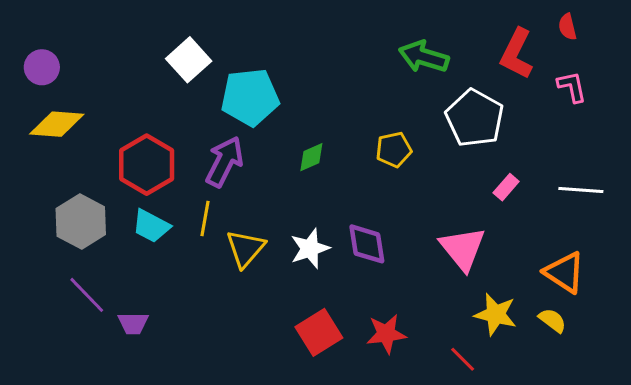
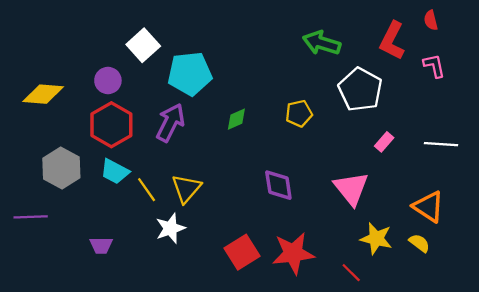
purple circle: (42, 67) -> (108, 80), moved
yellow line: (205, 219) -> (147, 190), moved, turned -45
white star: (310, 248) -> (170, 228), moved
purple line: (87, 295) -> (31, 217), moved, turned -48
red star: (386, 334) -> (293, 253), size x1.4

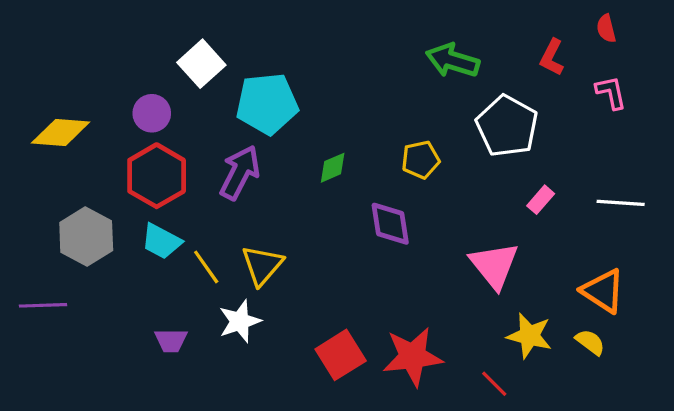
red L-shape: (392, 41) -> (552, 57), size x0.7
purple diamond: (278, 185) -> (390, 224), moved
purple trapezoid: (101, 245) -> (171, 341), moved

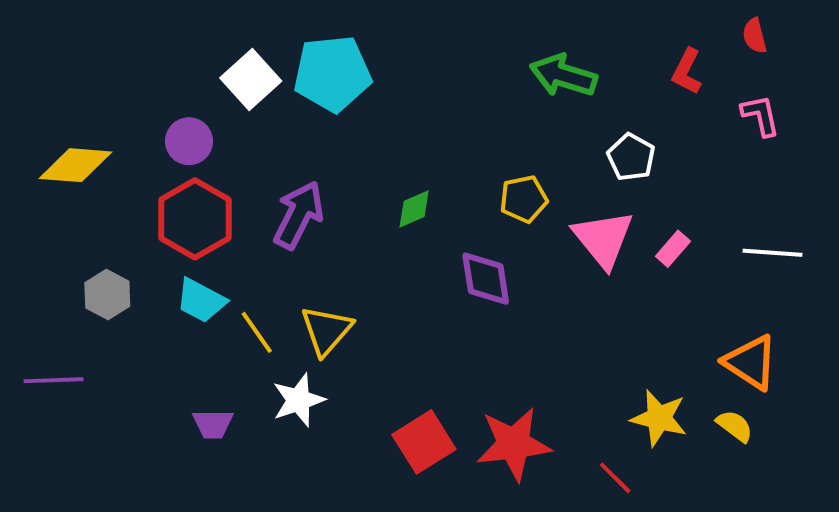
cyan pentagon: (267, 104) -> (332, 74), moved
white pentagon: (507, 126) -> (631, 157), size x0.6
gray hexagon: (86, 236) -> (107, 295), size x0.7
pink triangle: (494, 265) -> (603, 239), moved

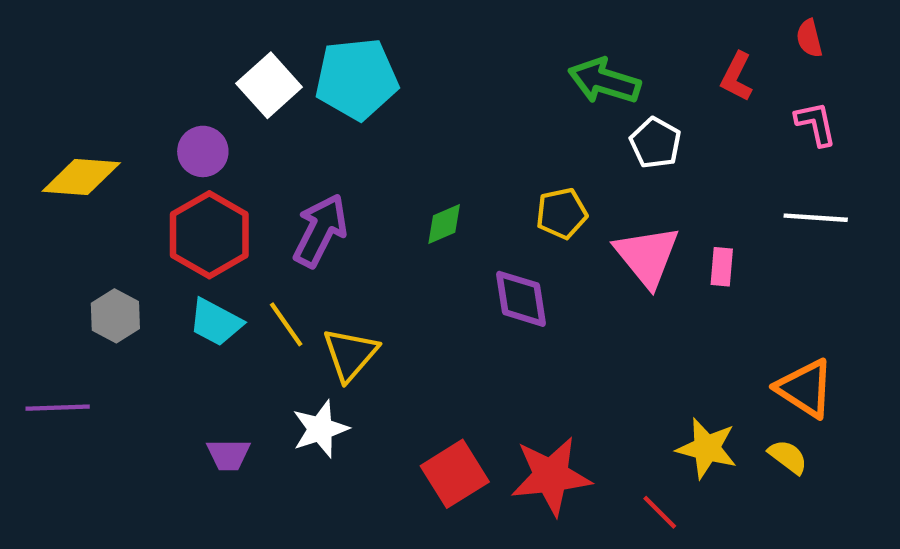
white pentagon: (631, 157) -> (656, 143), moved
pink rectangle: (673, 249) -> (722, 267), turned -36
white line: (772, 253) -> (816, 218), moved
yellow line: (257, 332) -> (286, 324), moved

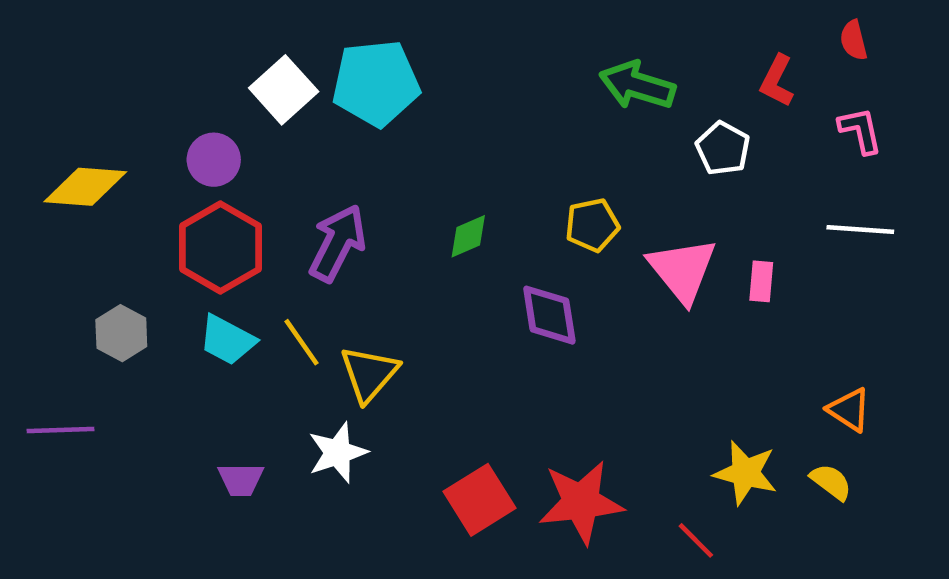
white pentagon: (656, 143) -> (723, 148), moved
orange triangle: (805, 388) -> (849, 410), size x0.7

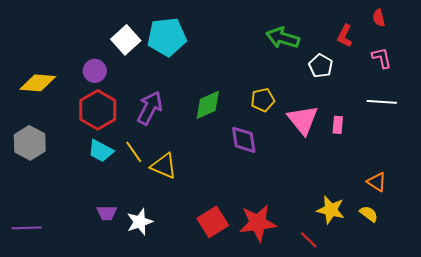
green diamond: (468, 236) -> (208, 105), size x1.5
gray hexagon: (121, 333) -> (30, 143), moved, size x1.4
yellow triangle: (369, 374) -> (164, 166), turned -48
purple line: (61, 430) -> (27, 228), moved
white star: (338, 453) -> (140, 222), moved

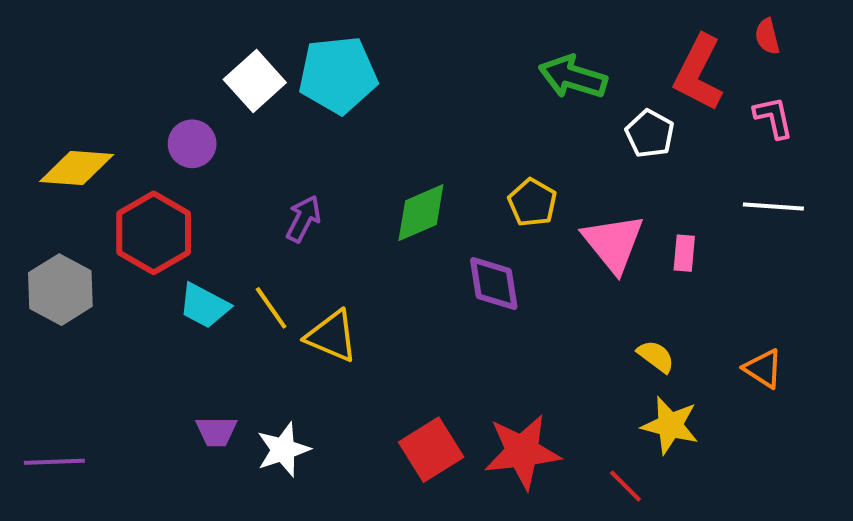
red L-shape: (345, 36) -> (698, 73), size x1.6
yellow pentagon: (263, 100) -> (532, 203), turned -30
purple arrow: (150, 108) -> (303, 219), size x0.7
red hexagon: (98, 110) -> (154, 233), moved
yellow semicircle: (369, 214) -> (656, 356), moved

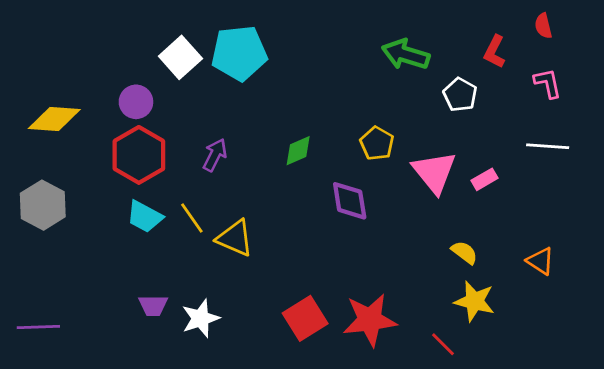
red L-shape: (698, 73) -> (495, 52), size x0.6
green diamond: (421, 213) -> (298, 151), size x0.7
red hexagon: (154, 233) -> (139, 155), moved
pink rectangle: (684, 253) -> (485, 179), turned 55

